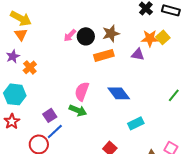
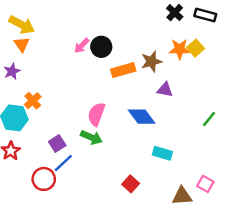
brown star: (111, 33) -> (151, 61), moved
purple triangle: (138, 54) -> (165, 90), moved
orange cross: (30, 67) -> (33, 101), moved
cyan rectangle: (136, 123) -> (162, 153), turned 42

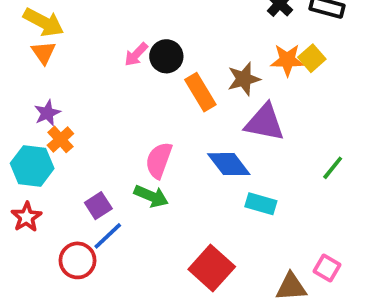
orange rectangle: (123, 70) -> (200, 92), turned 75
purple star: (12, 71) -> (47, 113), moved
purple triangle: (165, 90) -> (265, 122), size x1.6
cyan rectangle: (162, 153) -> (261, 204), moved
red square: (131, 184) -> (212, 268), size x1.6

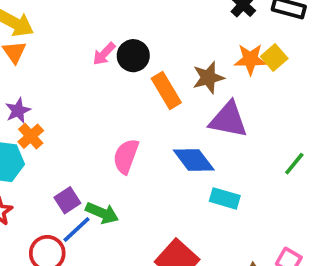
green arrow: (151, 196) -> (102, 213), moved

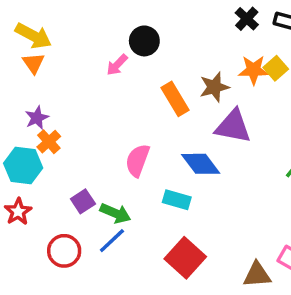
black circle: (133, 56) -> (144, 41), moved
cyan rectangle: (225, 198) -> (177, 200), moved
blue line: (77, 230) -> (112, 241), moved

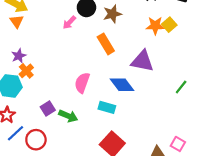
brown star: (214, 87) -> (112, 14), moved
blue line: (112, 241) -> (16, 133), moved

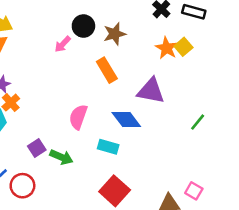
orange star: (155, 26) -> (167, 48), turned 30

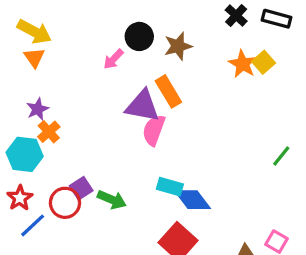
purple triangle: (151, 91) -> (142, 106), moved
pink semicircle: (78, 117) -> (154, 130), moved
blue diamond: (126, 119) -> (193, 200), moved
red circle: (22, 186) -> (65, 203), moved

